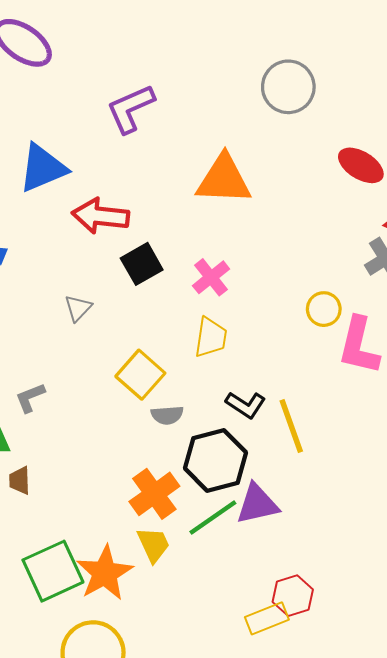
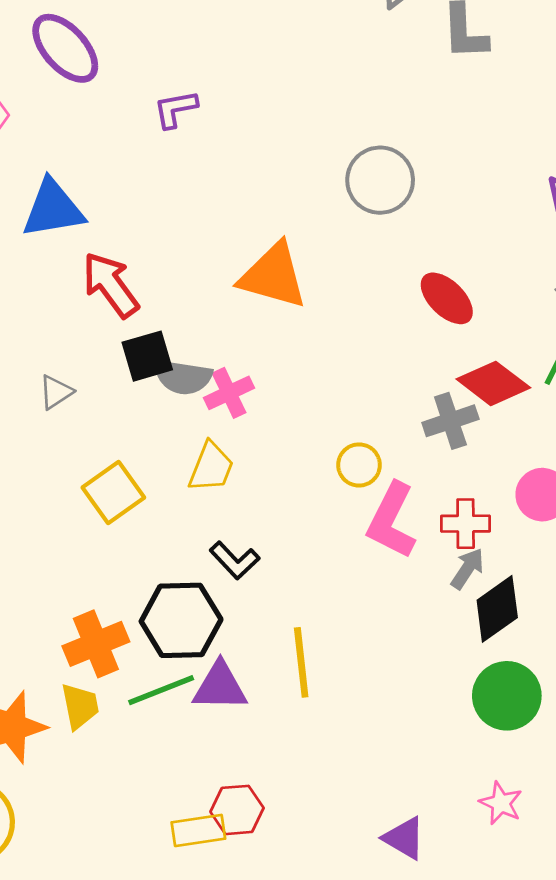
purple L-shape: (131, 109) -> (175, 109), moved, size x0.7
red arrow: (101, 216) -> (111, 285), turned 34
gray semicircle: (167, 415) -> (183, 377), moved, size x1.4
yellow line: (291, 426) -> (301, 662), moved

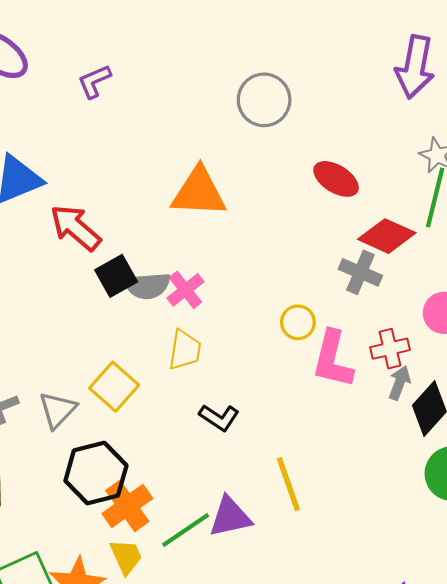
gray triangle: (56, 392) -> (58, 410), moved, size x1.4
gray cross: (450, 421) -> (360, 272), turned -36
black hexagon: (181, 620) -> (96, 473), moved

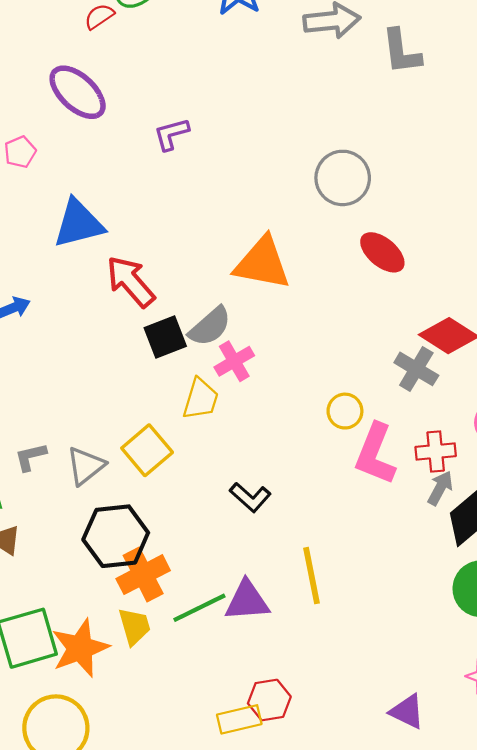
red ellipse: (336, 179) -> (382, 252), moved
gray semicircle: (147, 286) -> (210, 326), moved, turned -45
yellow trapezoid: (185, 350) -> (201, 399), moved

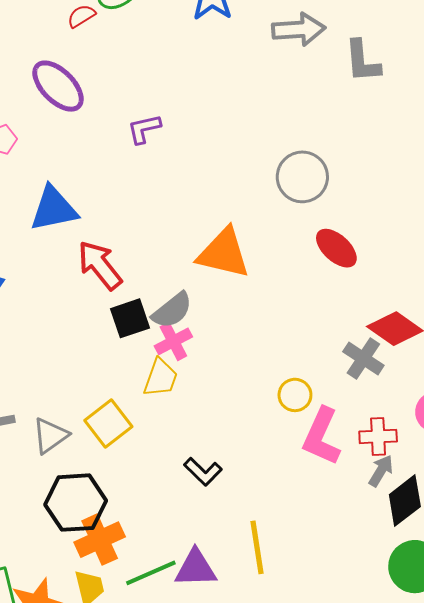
pink cross: (234, 361) -> (173, 341), moved

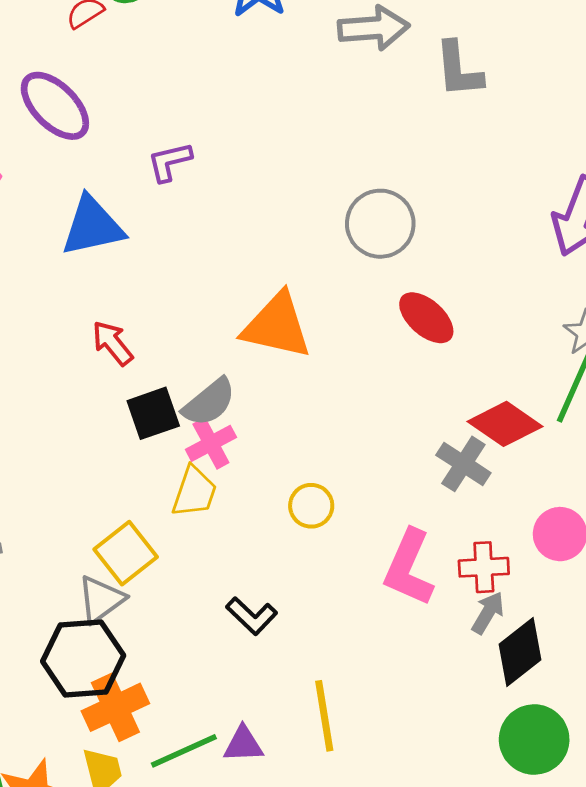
blue triangle: (54, 209) -> (92, 226), moved
red arrow: (100, 265) -> (113, 343), size x0.7
yellow circle: (295, 395) -> (311, 506), moved
gray triangle: (50, 436) -> (101, 599), moved
purple triangle: (196, 568) -> (243, 744), size x0.7

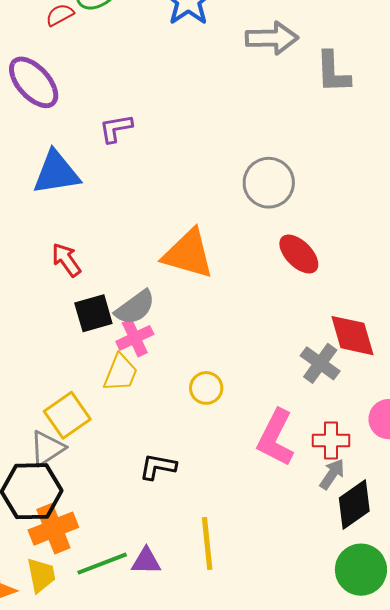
red diamond: (505, 424) -> (352, 336), turned 36
black L-shape: (252, 616) -> (158, 467), turned 144

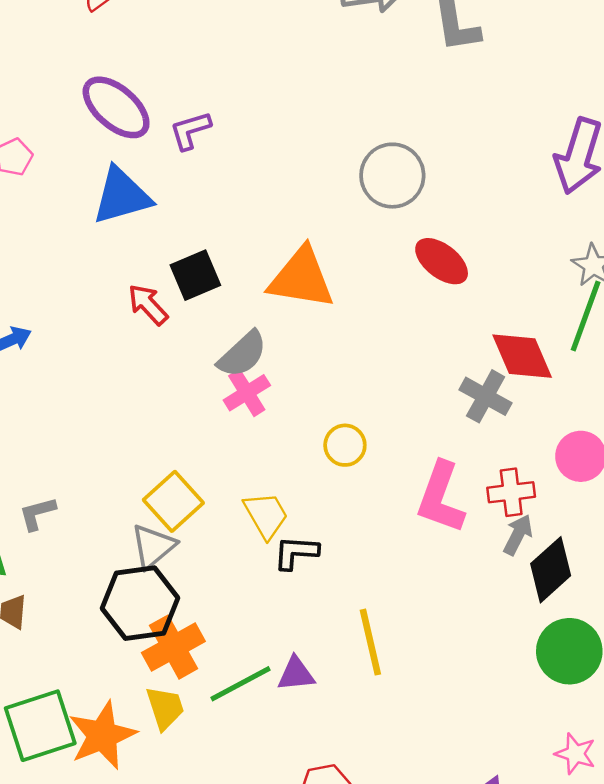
purple ellipse: (34, 82) -> (116, 107), moved
black square: (93, 313) -> (195, 275), moved
yellow trapezoid: (120, 373) -> (266, 515), moved, turned -45

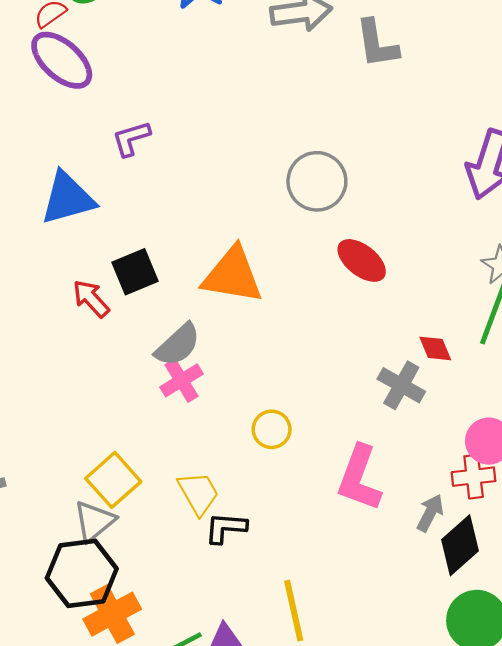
purple ellipse: (116, 107) -> (62, 60), moved
red diamond: (522, 356) -> (435, 348), size x0.6
red cross: (511, 492) -> (474, 477), moved

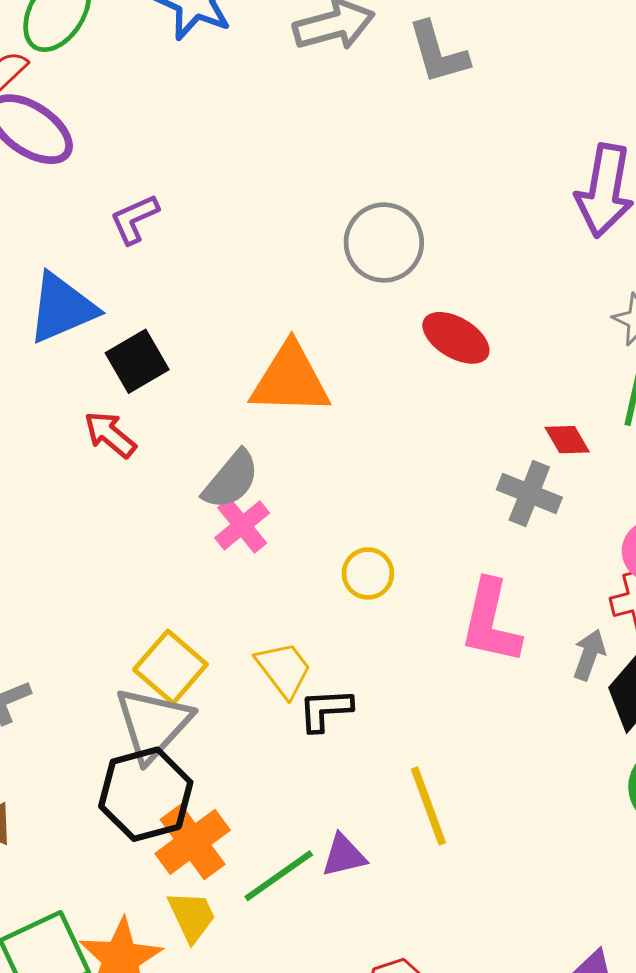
black square: (135, 272) -> (137, 361), moved
gray triangle: (94, 521) -> (153, 724), size x1.4

